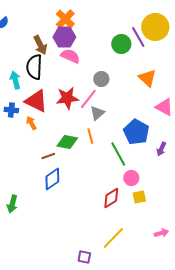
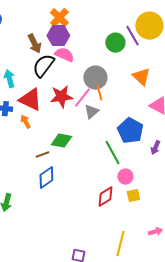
black semicircle: (34, 67) -> (43, 66), moved, turned 35
gray circle: (101, 79) -> (95, 78), size x1.5
orange line: (90, 136) -> (99, 93), moved
yellow line: (113, 238) -> (120, 244), moved, turned -30

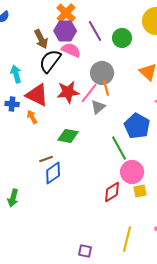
purple line: (132, 36) -> (95, 31), moved
brown line: (42, 155) -> (46, 159), moved
pink circle: (125, 177) -> (132, 172), size x1.5

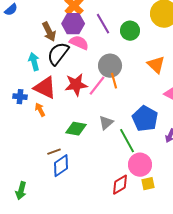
cyan arrow: (16, 74) -> (34, 62), moved
gray triangle: (98, 107) -> (106, 123), moved

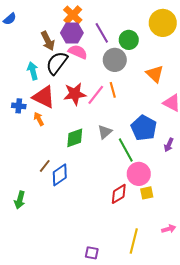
gray circle: (110, 66) -> (115, 60), moved
green diamond: (76, 129) -> (75, 138), turned -30
brown line: (54, 152) -> (45, 166), moved, turned -32

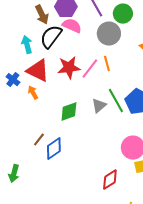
blue cross: (19, 106) -> (13, 80), turned 32
green line: (126, 150) -> (116, 101), moved
red diamond: (119, 194) -> (110, 180), moved

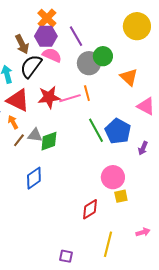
green circle: (123, 14) -> (103, 56), moved
pink line: (90, 69) -> (70, 98), turned 35
gray triangle: (99, 106) -> (35, 135), moved, turned 49
brown line: (39, 140) -> (19, 140), moved

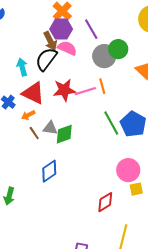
brown arrow: (22, 44) -> (50, 41), moved
orange arrow: (13, 122) -> (28, 115), turned -88
brown line: (19, 140) -> (34, 133), turned -72

